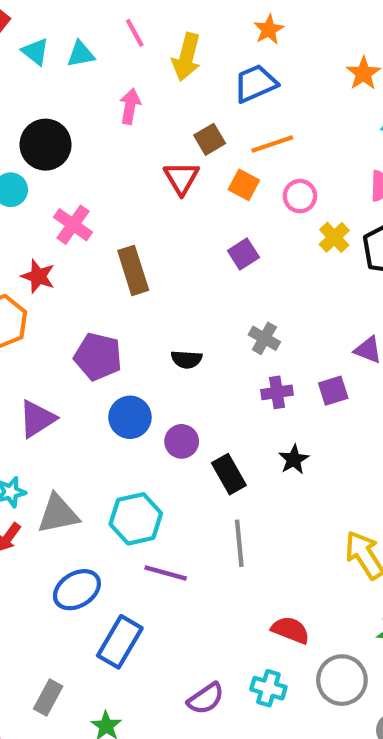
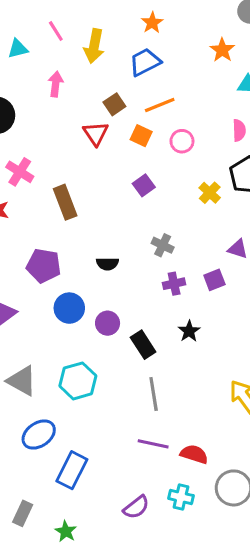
yellow cross: (334, 237) -> (210, 193), moved
gray triangle: (58, 514) -> (22, 381), turned 44
purple line: (166, 573) -> (153, 444), moved

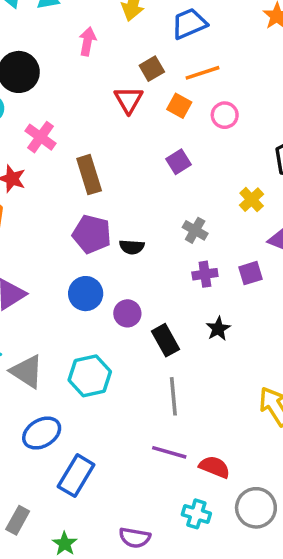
yellow cross: (210, 193) -> (252, 200), moved
purple pentagon: (44, 266) -> (92, 234), moved
purple semicircle: (136, 507) -> (135, 538), moved, turned 44

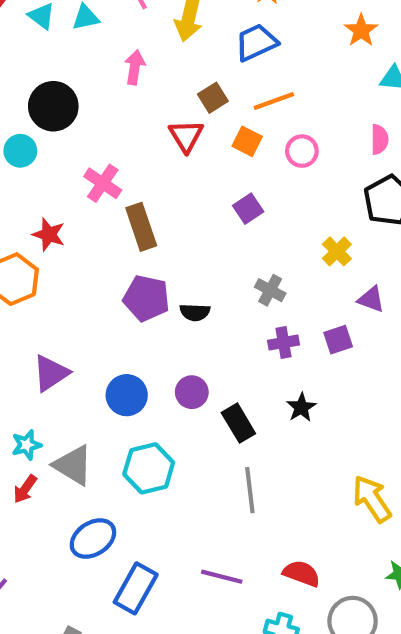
pink cross: (41, 137) -> (103, 183), moved
blue circle: (86, 294) -> (127, 395), moved
purple line: (169, 452) -> (222, 577), moved

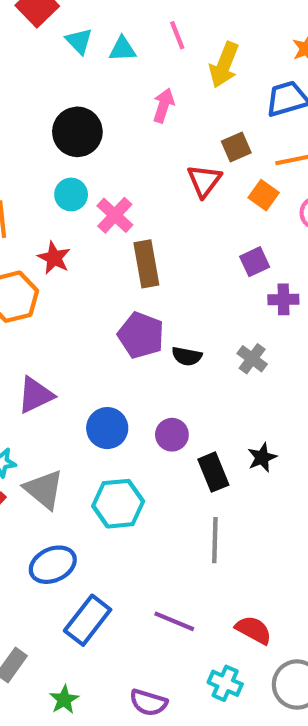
cyan circle: (20, 151) -> (71, 195), moved
gray cross: (270, 290) -> (252, 359), moved
purple cross: (284, 343) -> (283, 299), moved
black star: (301, 407) -> (262, 457), moved

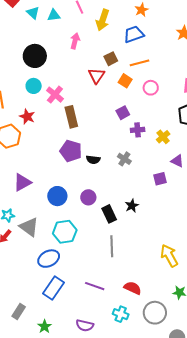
blue ellipse: (53, 565) -> (49, 259), moved

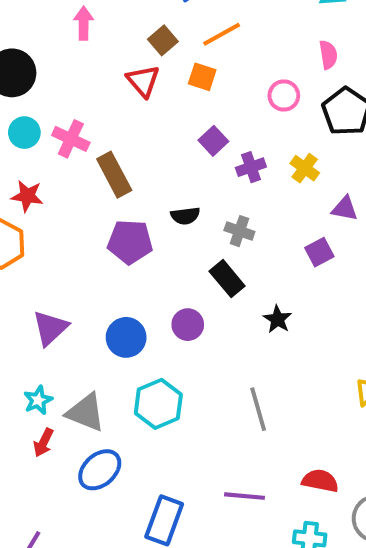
pink circle: (151, 88) -> (284, 96), moved
black semicircle: (93, 160) -> (185, 216), moved
black rectangle: (109, 214) -> (227, 279), moved
blue ellipse: (49, 259) -> (100, 470), moved

